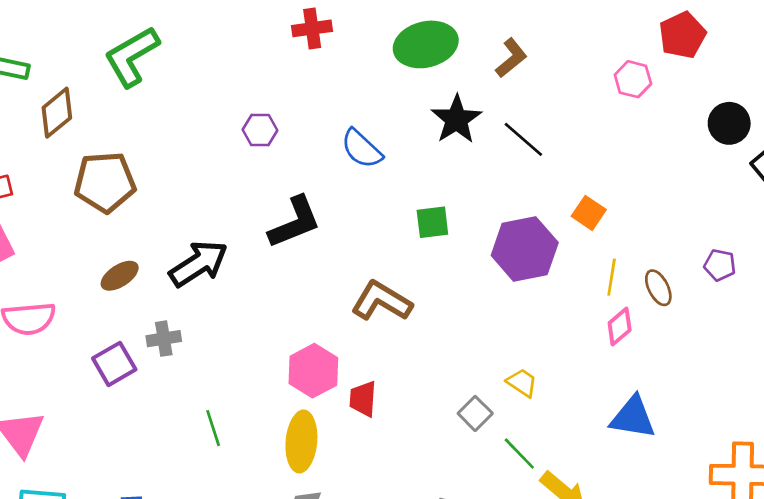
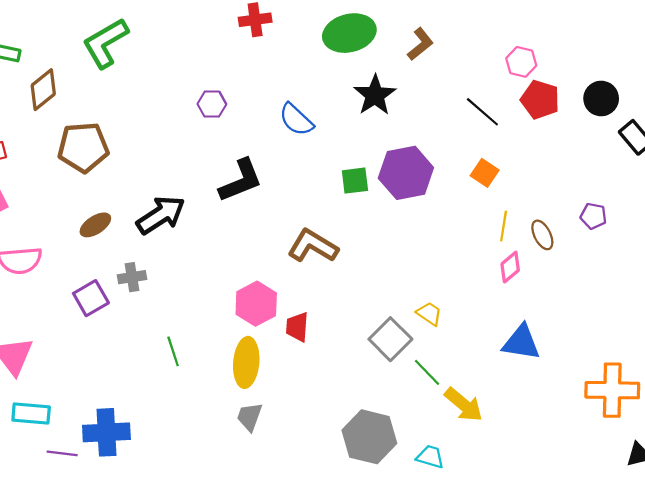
red pentagon: (682, 35) -> (540, 100), moved, turned -30
black line: (523, 139) -> (482, 112), moved
purple hexagon: (525, 249) -> (406, 173), moved
gray square: (475, 413) -> (390, 339), size x1.5

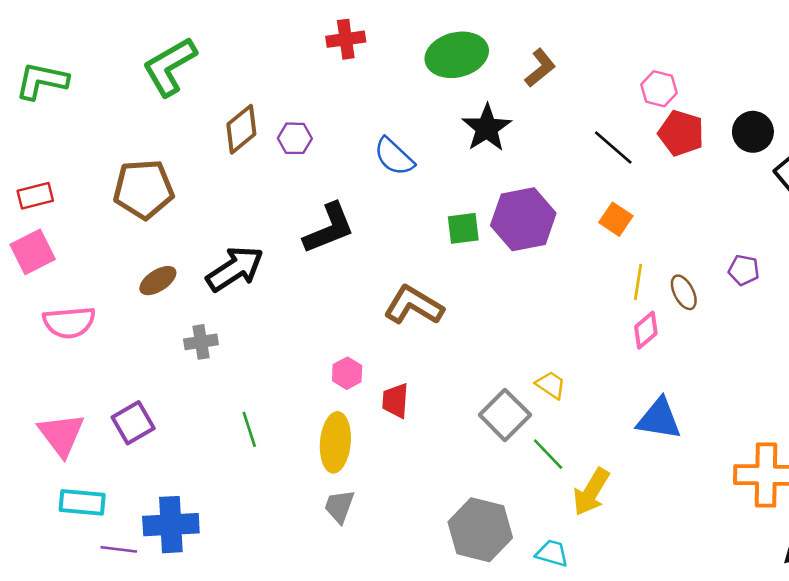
brown diamond: (43, 90) -> (241, 129), moved
purple square: (91, 298) -> (133, 423), moved
pink hexagon: (256, 304) -> (347, 373), size x0.6
yellow arrow: (464, 405) -> (591, 492), turned 81

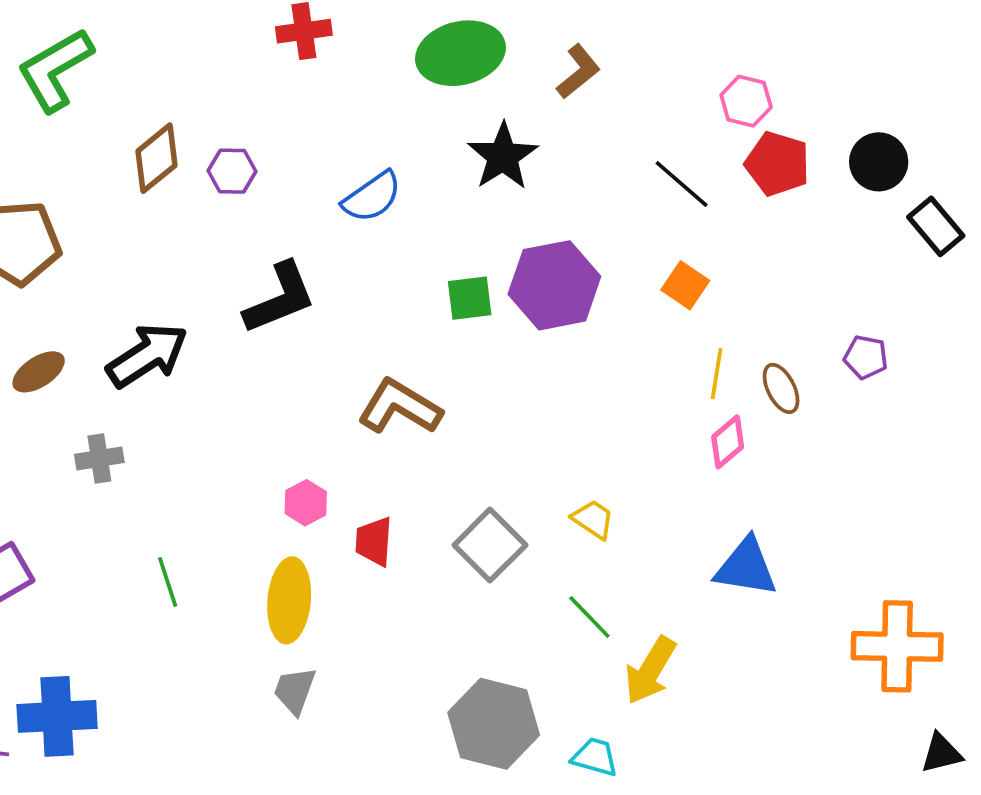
blue semicircle: (394, 157) -> (372, 197), turned -78
gray square: (505, 415) -> (490, 545), moved

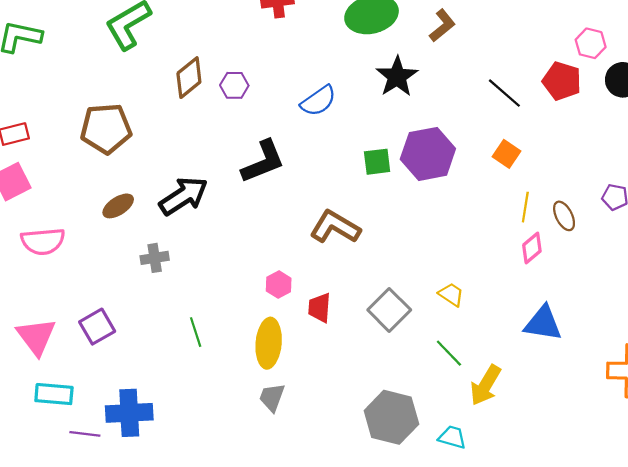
pink hexagon: (746, 101) -> (591, 43), moved

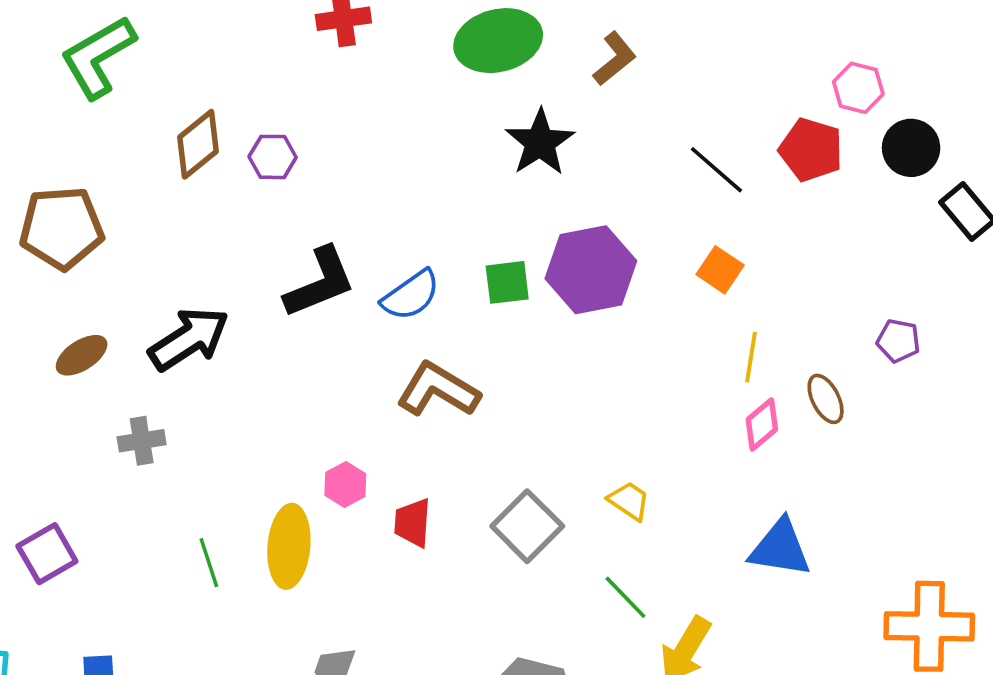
blue semicircle: (318, 101) -> (411, 295), moved
brown ellipse: (564, 216) -> (826, 399), moved
yellow ellipse: (269, 343) -> (289, 546), moved

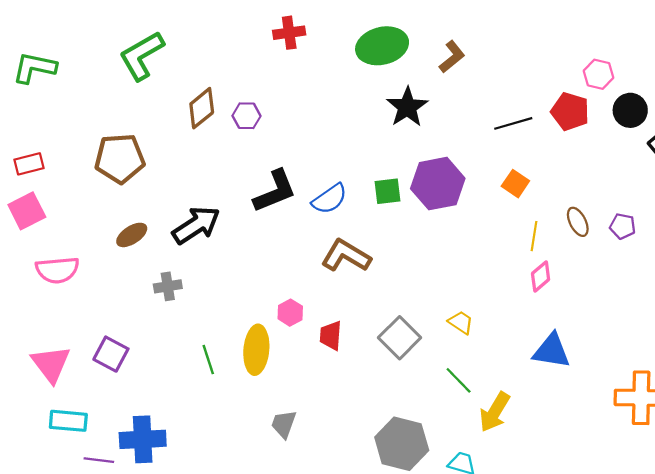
black line: (716, 170) -> (513, 123), turned -57
brown ellipse: (826, 399) -> (578, 222), moved
purple square: (47, 554) -> (111, 354), turned -32

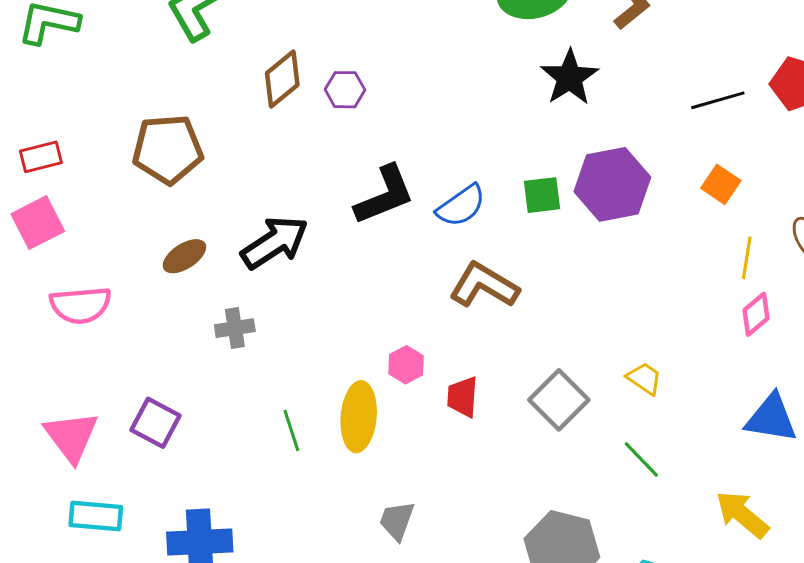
yellow arrow: (495, 412) -> (742, 514), moved, turned 99

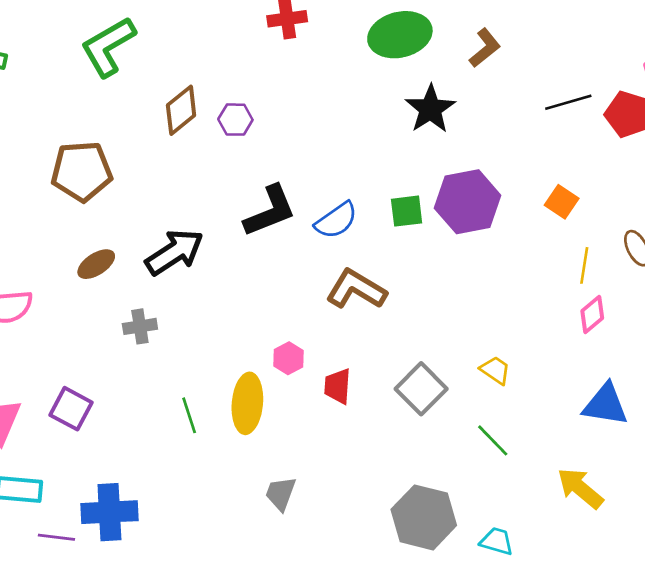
black line: (718, 100) -> (568, 102), moved

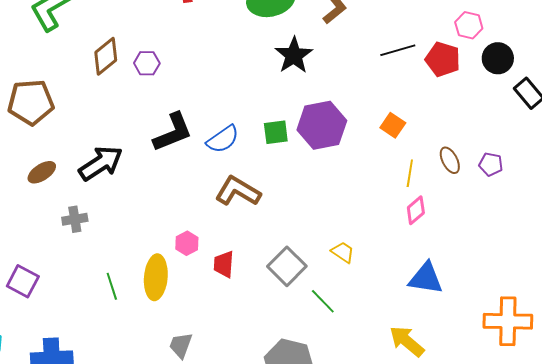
green line: (493, 440) -> (323, 301), moved

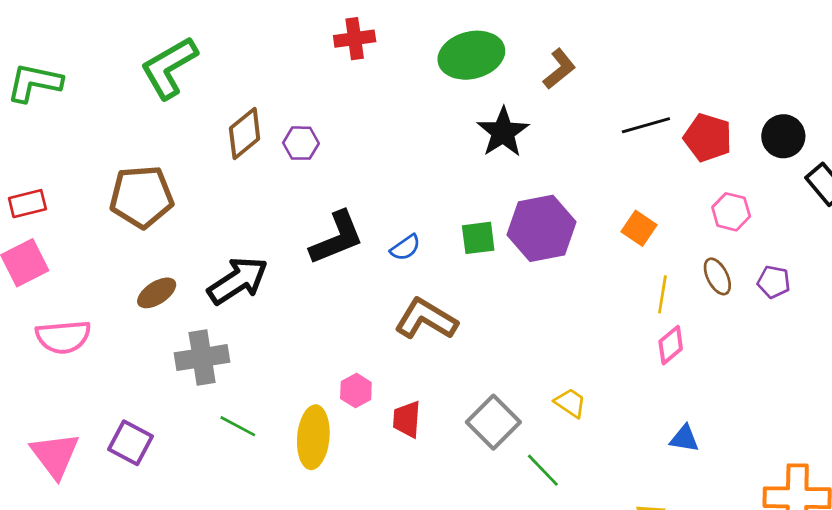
pink hexagon: (469, 25) -> (731, 212), moved
blue semicircle: (223, 139) -> (405, 248), size x0.7
gray cross: (75, 219) -> (202, 358), size x1.5
blue triangle: (426, 278) -> (684, 439), size x0.6
green line: (112, 286) -> (238, 426), moved, turned -44

